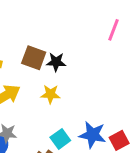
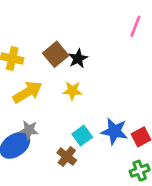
brown square: (34, 58) -> (56, 54), turned 30
black star: (56, 62) -> (78, 58), turned -30

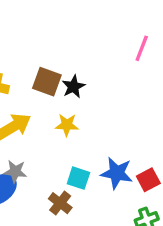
brown square: (56, 54) -> (47, 82), turned -30
cyan square: (82, 136) -> (78, 178), turned -36

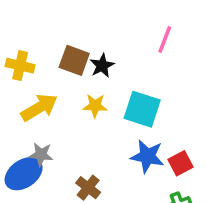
pink line: (142, 48) -> (165, 39), moved
cyan square: (78, 178) -> (142, 109), moved, size x1.5

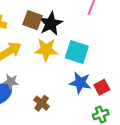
black star: (102, 66) -> (51, 24), size x1.5
yellow star: (95, 106) -> (46, 50), size x1.5

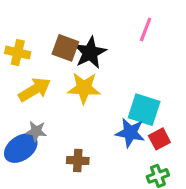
cyan square: (77, 52) -> (144, 110), moved
brown cross: (42, 103) -> (78, 160), turned -35

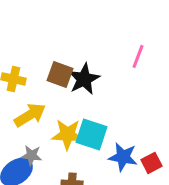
yellow star: (84, 88) -> (67, 134), moved
cyan square: (144, 110) -> (91, 134), moved

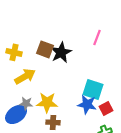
yellow star: (67, 134) -> (47, 102), moved
cyan square: (91, 134) -> (93, 89), moved

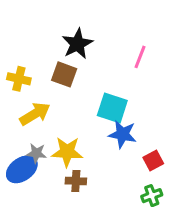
black star: (61, 52) -> (77, 44), moved
cyan square: (93, 89) -> (112, 108), moved
blue star: (87, 104) -> (123, 134), moved

